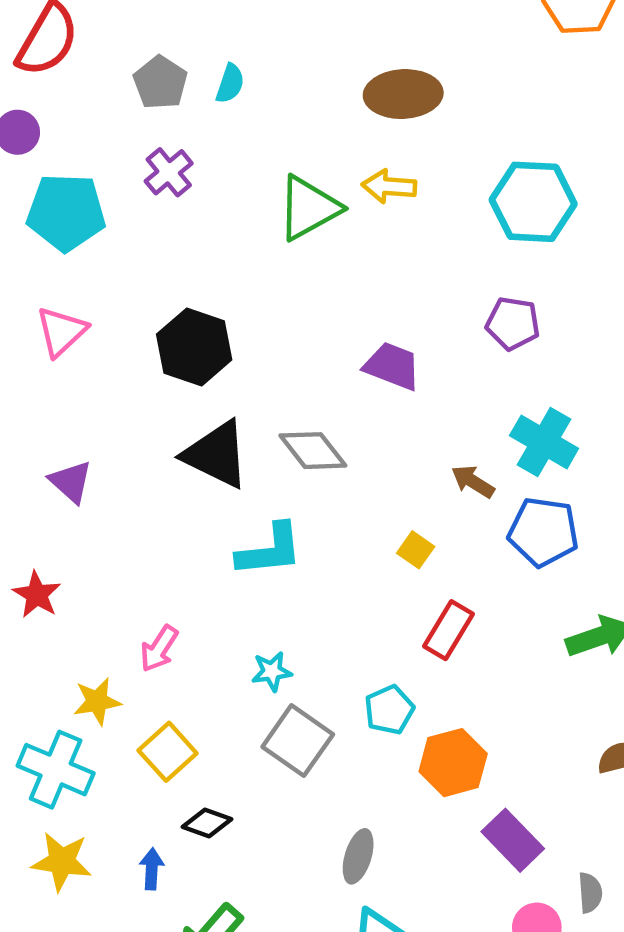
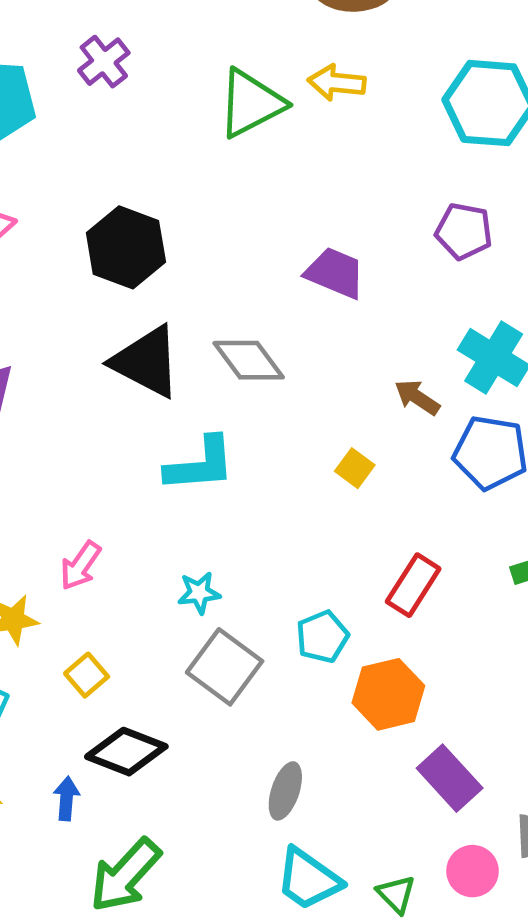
red rectangle: (448, 630) -> (413, 585), moved
yellow square: (168, 752) -> (87, 675), size x0.7
black diamond: (207, 823) -> (126, 752), size x1.5

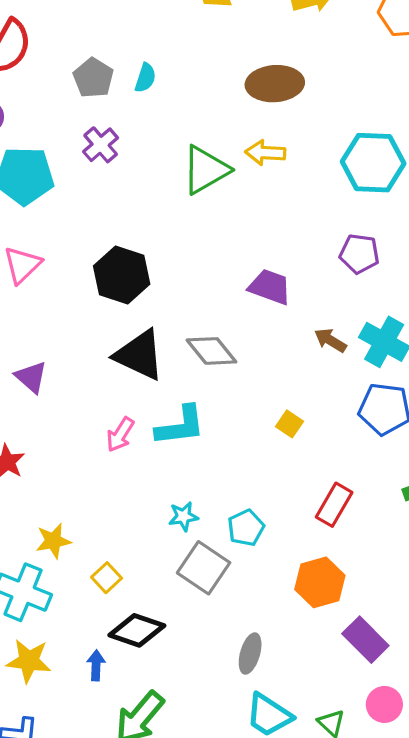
brown arrow: (417, 397) -> (330, 340), moved
pink arrow: (80, 566) -> (120, 435), moved
cyan pentagon: (322, 637) -> (246, 528), moved

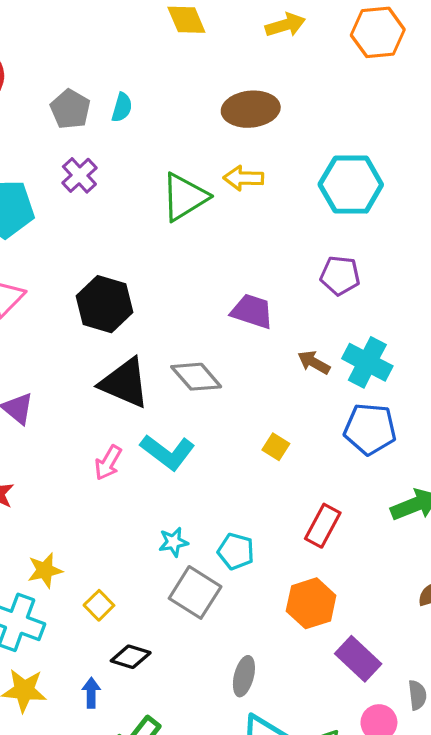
cyan L-shape: (180, 426) -> (168, 452), turned 46
cyan pentagon: (246, 528) -> (236, 551), turned -30
black diamond: (137, 630) -> (131, 657), size x0.7

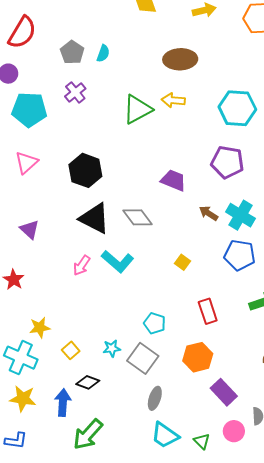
purple pentagon: (340, 276) -> (227, 162), size x1.4
red rectangle: (323, 526) -> (208, 311), turned -50
cyan star: (173, 542) -> (112, 348), moved
gray square: (195, 592) -> (143, 358), moved
blue arrow: (91, 693) -> (63, 402), size x1.5

